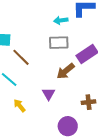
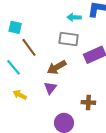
brown arrow: (66, 71) -> (57, 67), moved
yellow arrow: (20, 106) -> (20, 95), turned -32

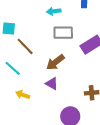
cyan arrow: (74, 17) -> (54, 11), moved
purple triangle: (50, 88) -> (52, 84), turned -32

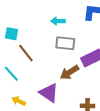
brown arrow: (55, 62) -> (69, 72), moved
purple triangle: (52, 84) -> (49, 93), size x1.5

